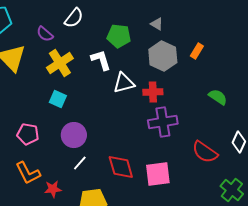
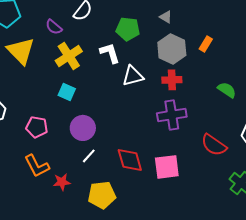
red cross: (153, 92) -> (172, 80), moved

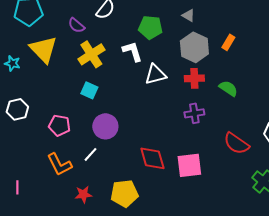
green semicircle: (227, 90) -> (228, 88), moved
purple cross: (172, 115) -> (194, 113), size x0.7
white line: (89, 156) -> (90, 154), moved
red star: (62, 182) -> (83, 194), moved

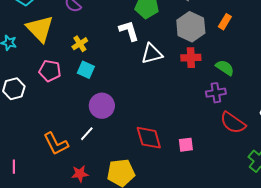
yellow cross: (91, 54) -> (80, 44), moved, size x0.6
purple cross: (194, 113) -> (216, 93), moved
pink pentagon: (59, 125) -> (50, 71), moved
pink square: (189, 165) -> (186, 145), size x0.6

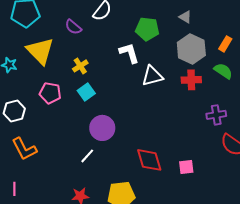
green semicircle: (225, 68) -> (223, 71), moved
cyan square: (86, 70) -> (86, 92), turned 30
orange L-shape: (56, 144) -> (24, 149), moved

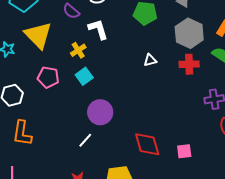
white L-shape: (129, 53) -> (98, 29), moved
white triangle: (152, 76) -> (150, 60), size x0.6
orange L-shape: (24, 149) -> (22, 133), turned 36

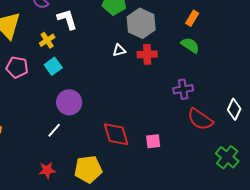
gray hexagon: (189, 33) -> (141, 23), moved
red cross: (189, 64) -> (147, 54), moved

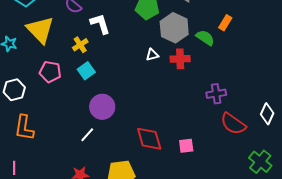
green semicircle: (190, 45) -> (205, 38), moved

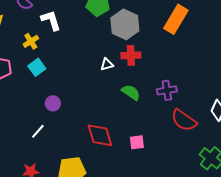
orange rectangle: (225, 23) -> (176, 19), size x1.8
green semicircle: (205, 38) -> (131, 92), moved
white triangle: (152, 55) -> (107, 64), moved
purple circle: (102, 107) -> (53, 103), size x0.6

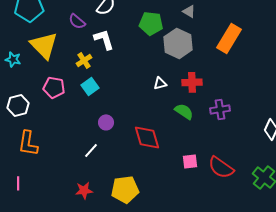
red cross: (131, 55) -> (192, 82), moved
red semicircle: (184, 120) -> (221, 167), moved
red diamond: (100, 135) -> (147, 137), moved

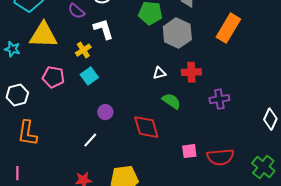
yellow triangle: (44, 45) -> (43, 35), turned -44
green semicircle: (184, 111) -> (171, 101), moved
red semicircle: (221, 167) -> (220, 157), turned -40

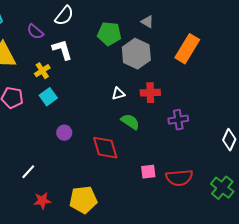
white line: (90, 140) -> (28, 172), moved

